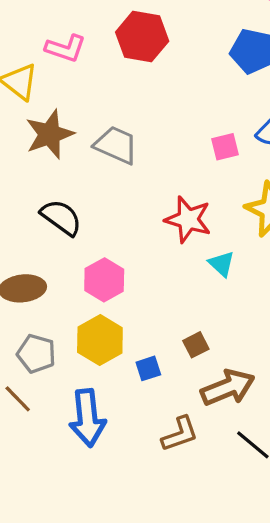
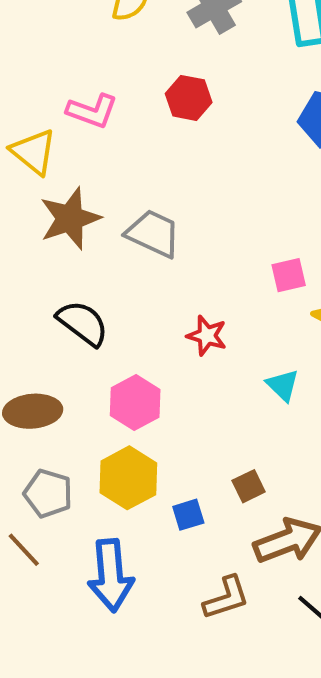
red hexagon: (142, 37) -> (189, 98), size x0.7
pink square: (225, 147) -> (289, 275), moved
red star: (188, 219) -> (207, 336), moved, size x0.7

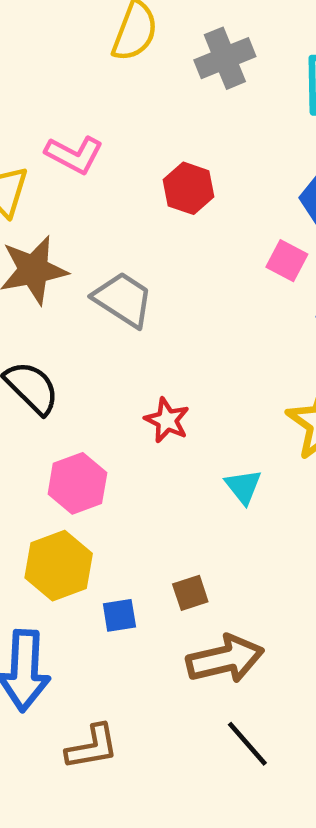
red hexagon: (189, 98) -> (189, 188), moved
pink square: (289, 275) -> (287, 261), moved, turned 33
brown L-shape: (226, 598) -> (92, 747), moved

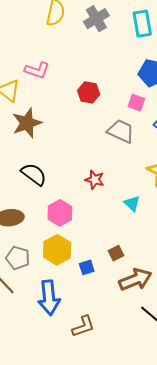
red hexagon: (189, 188) -> (89, 92), moved
gray trapezoid: (123, 299) -> (121, 131), moved

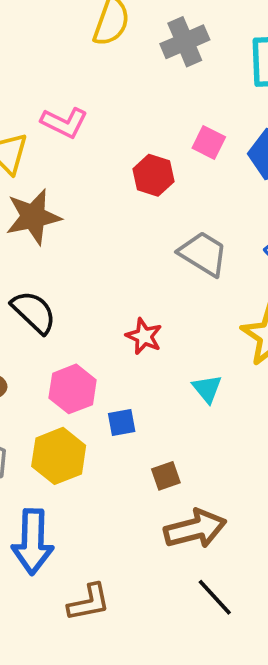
pink square: (136, 103) -> (209, 143), moved
blue square: (87, 267) -> (122, 423), moved

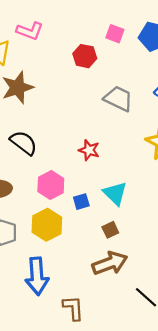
cyan triangle: (207, 389) -> (115, 193), moved, size x1.4
brown arrow: (195, 529) -> (110, 263), moved
brown L-shape: (89, 602) -> (73, 308), turned -76

